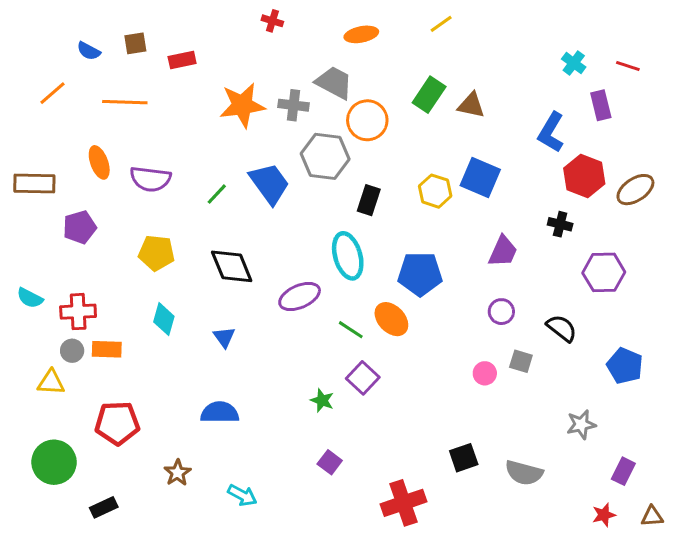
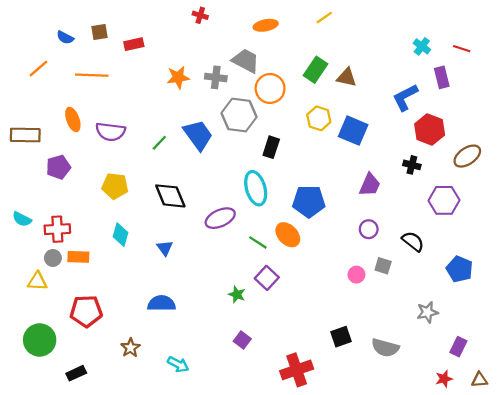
orange star: (242, 105) -> (178, 77), size x0.7
blue L-shape: (551, 132) -> (405, 97), turned 32
brown ellipse: (635, 190) -> (467, 156), moved
yellow hexagon: (435, 191) -> (319, 118), moved

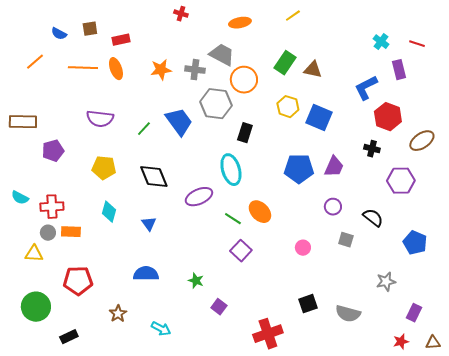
orange ellipse: (73, 119) -> (116, 69), moved
blue pentagon: (309, 201) -> (299, 169), moved
pink circle: (356, 275) -> (303, 248), moved
green star: (237, 295) -> (196, 281), moved

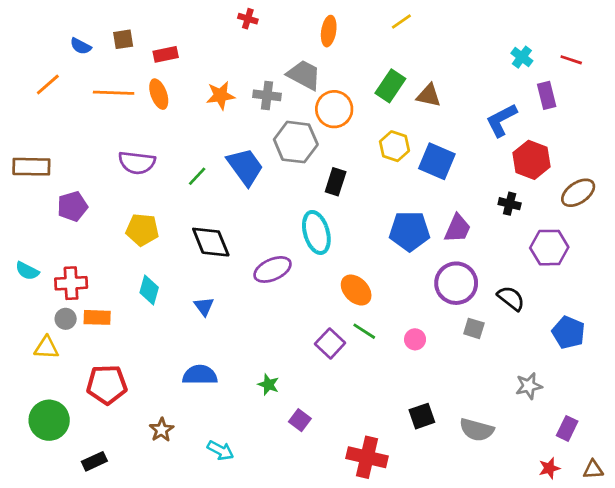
orange ellipse: (240, 23) -> (329, 31), turned -70
purple circle: (333, 207) -> (456, 283), size x1.8
green line: (233, 219) -> (364, 331), moved
red cross: (268, 334) -> (367, 457), turned 32

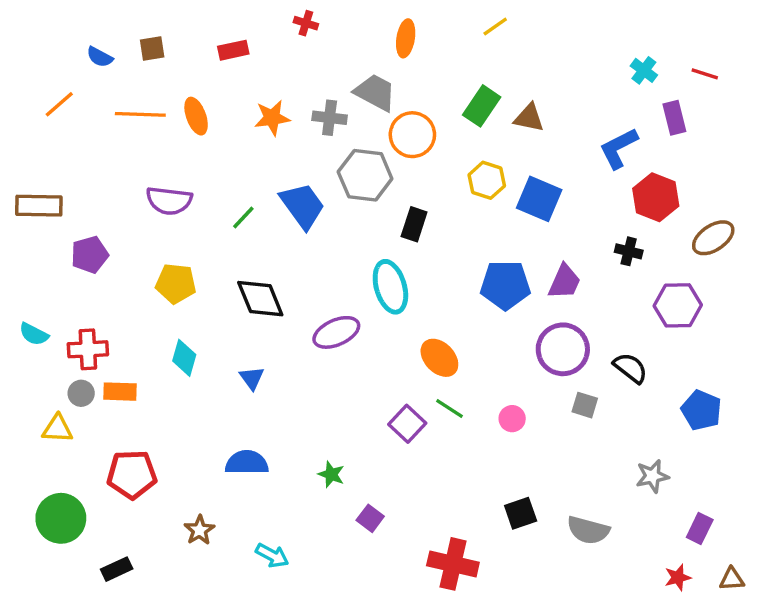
red rectangle: (166, 54) -> (233, 50), moved

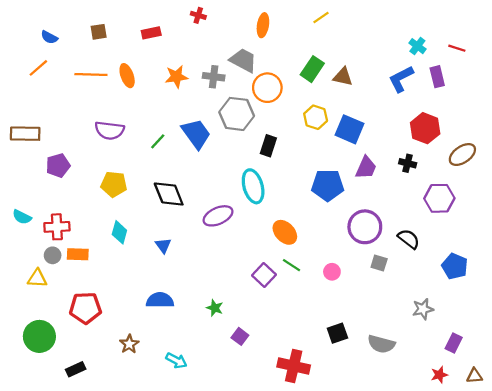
blue semicircle: (100, 57) -> (49, 37), moved
blue L-shape: (619, 148) -> (401, 79), moved
purple trapezoid: (564, 282) -> (366, 168), moved

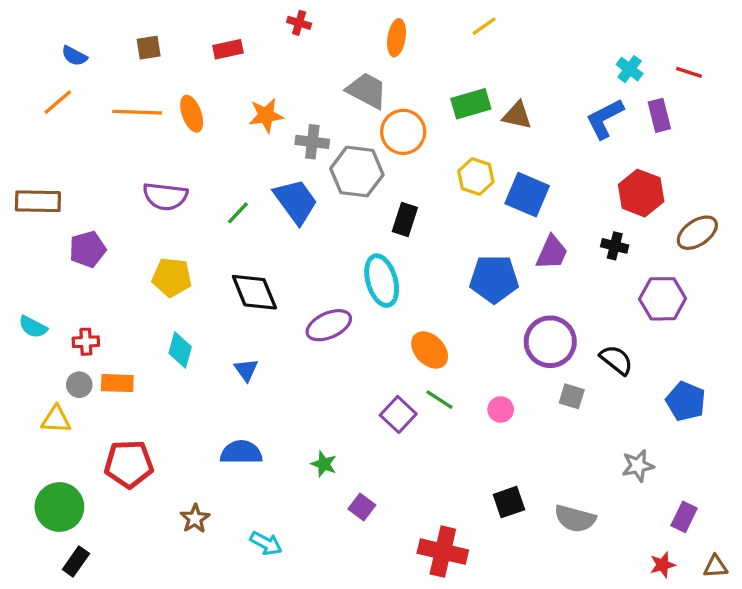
green rectangle: (312, 69) -> (471, 104), turned 40
gray cross: (214, 77) -> (312, 142), moved
red cross: (57, 227) -> (86, 342), size x0.7
black rectangle: (76, 369) -> (76, 562), moved, turned -30

